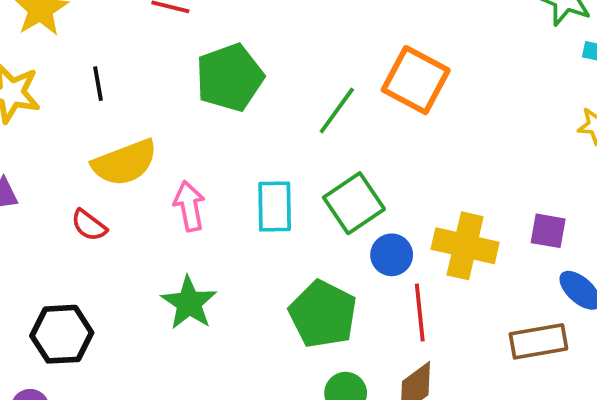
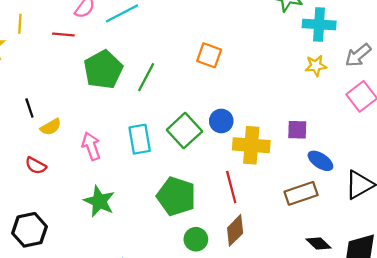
orange square: (416, 80) -> (209, 55), size x0.7
black line: (98, 84) -> (29, 108), moved
green line: (337, 110) -> (146, 77), moved
yellow semicircle: (125, 163) -> (51, 127), size x0.6
blue circle: (392, 255) -> (221, 121), moved

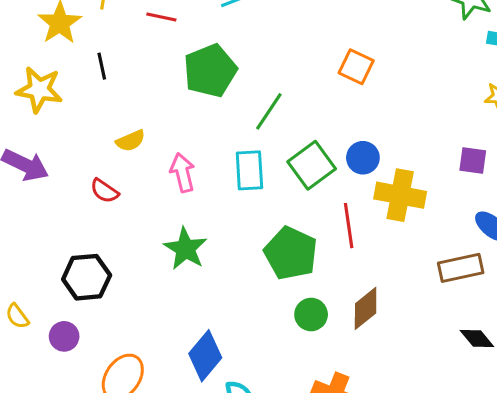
green line: (146, 77) -> (269, 111), moved
black line: (29, 108) -> (102, 66), moved
purple square: (297, 130) -> (473, 161), moved
red line: (231, 187) -> (349, 226), moved

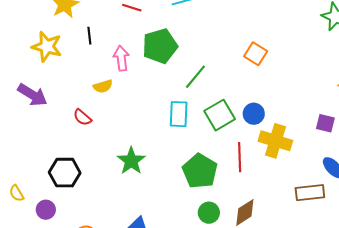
pink arrow: (183, 173) -> (121, 58), moved

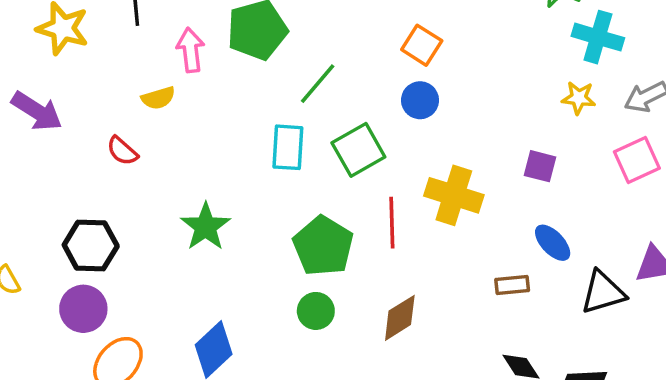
blue circle: (254, 114) -> (420, 100), moved
brown rectangle: (310, 193) -> (512, 285), size x0.7
purple circle: (46, 210) -> (83, 309), moved, size x1.4
green circle: (209, 213) -> (316, 311), moved

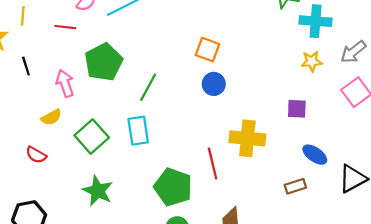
green square: (358, 150) -> (92, 137), moved

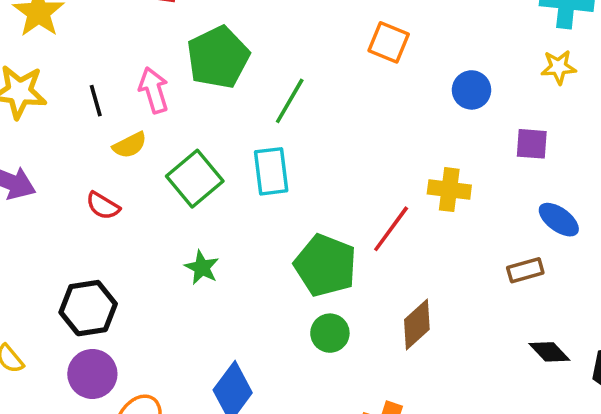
black line: (26, 66) -> (96, 101), moved
blue circle: (214, 84) -> (472, 90), moved
yellow cross: (247, 138) -> (449, 190), size x0.7
red line: (213, 163) -> (391, 229), turned 48
green star: (98, 191) -> (202, 268), size x0.7

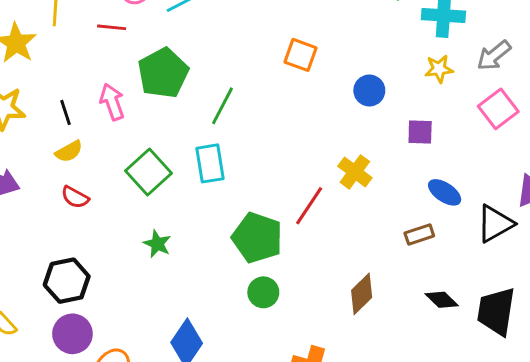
yellow semicircle: (130, 145) -> (69, 151), moved
yellow cross: (449, 190) -> (355, 172), turned 32
brown diamond: (417, 325) -> (362, 294), moved

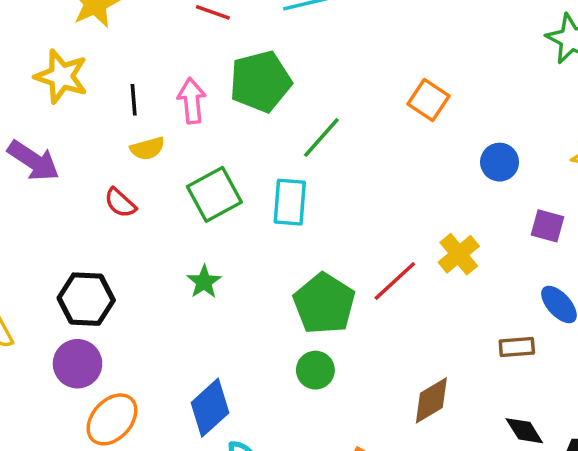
yellow semicircle: (69, 151) -> (147, 148), moved

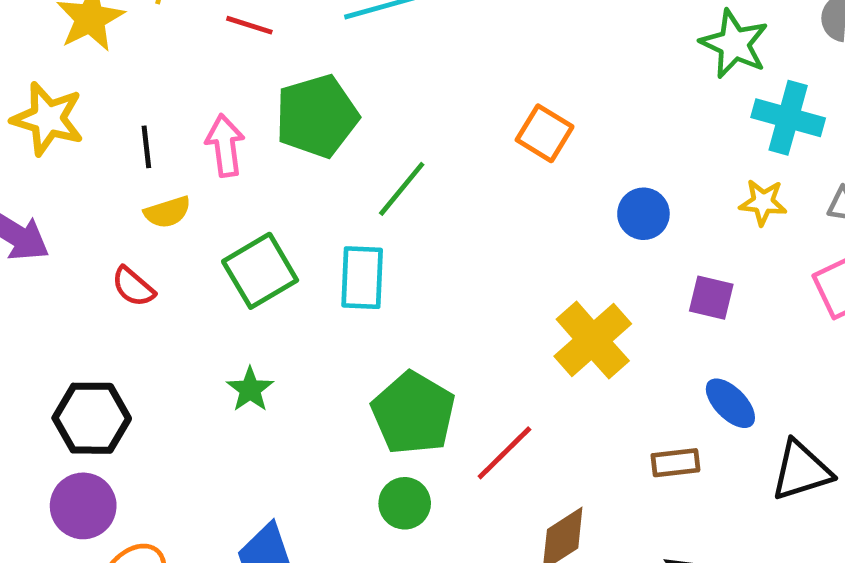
yellow cross: (459, 254) -> (593, 340), size x1.4
red line: (395, 281) -> (504, 453), moved

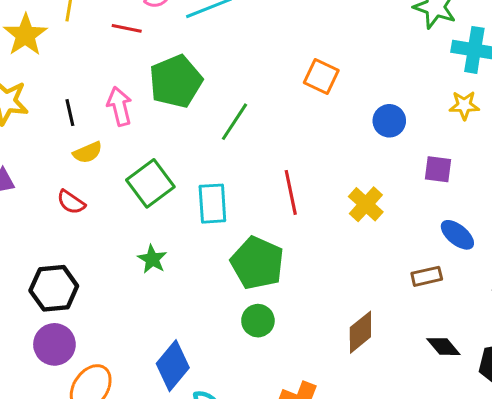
cyan rectangle: (362, 278) -> (212, 204), moved
yellow cross: (593, 340) -> (366, 204), size x0.7
red line: (504, 453) -> (291, 192), moved, turned -51

